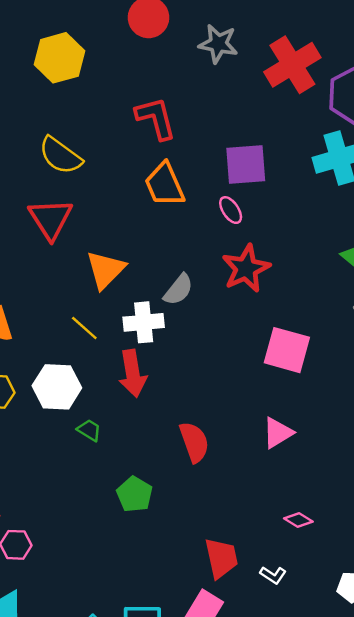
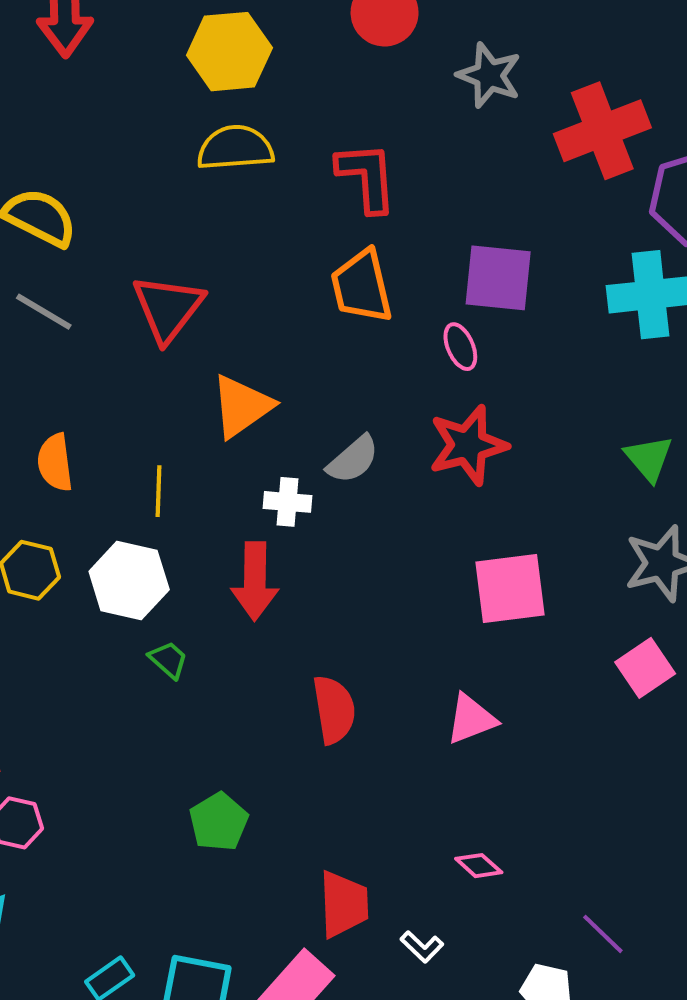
yellow semicircle: (60, 156) -> (235, 148), moved, turned 129
white cross: (144, 322) -> (288, 502), size x0.7
yellow line: (84, 328) -> (159, 491), moved, turned 40
pink square: (287, 350) -> (510, 589), turned -33
green pentagon: (135, 494) -> (219, 822), moved

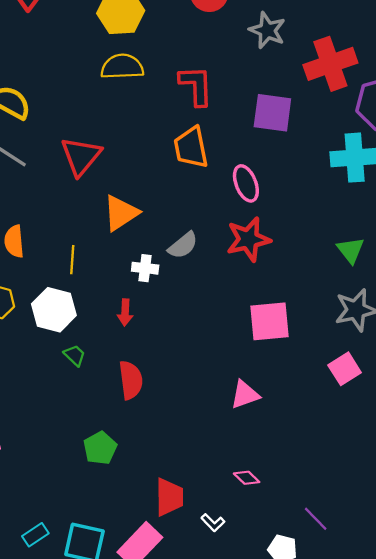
purple square: (498, 278) -> (272, 113), moved
pink ellipse: (460, 347) -> (246, 183), size x1.4
red arrow: (255, 581) -> (125, 312), size x0.6
red semicircle: (334, 710) -> (131, 380), moved

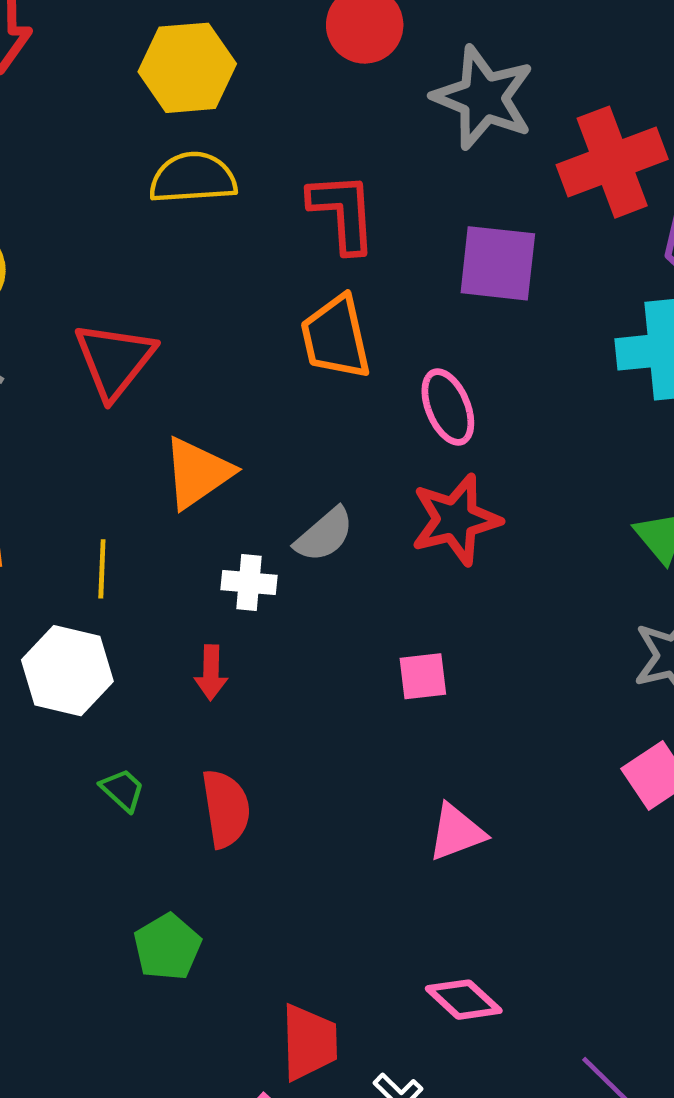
gray star: (267, 30) -> (483, 98), size x1.4
pink square: (269, 321) -> (423, 676), moved, size x0.6
green trapezoid: (75, 355) -> (123, 790), moved
pink diamond: (247, 478) -> (464, 1000), size x1.4

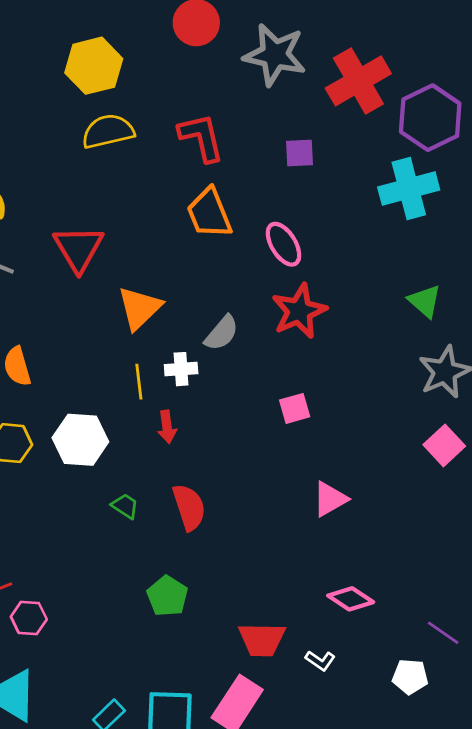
purple square: (498, 263) -> (299, 153), size x0.6
yellow line: (102, 569) -> (139, 382), moved
red trapezoid: (309, 1042) -> (262, 640), turned 102

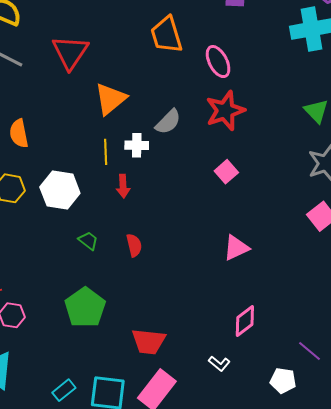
pink square: (295, 408) -> (226, 172), moved, turned -30
red semicircle: (189, 507) -> (134, 245), size x0.7
green pentagon: (167, 596) -> (85, 308), moved, size x1.4
pink diamond: (351, 599) -> (245, 321), turned -76
red trapezoid: (262, 640) -> (149, 342), moved

